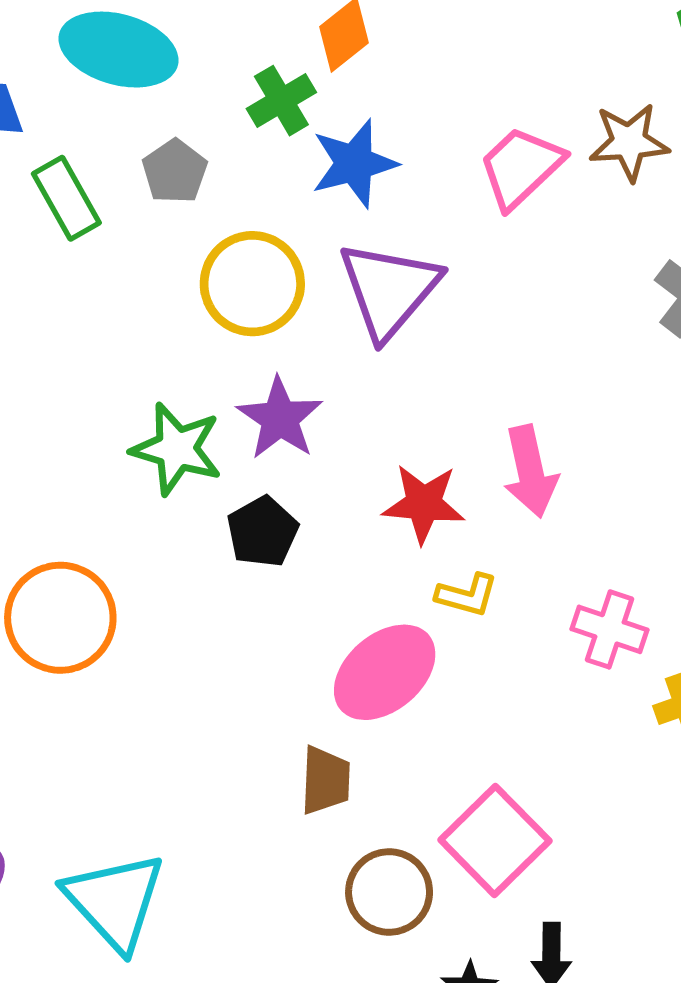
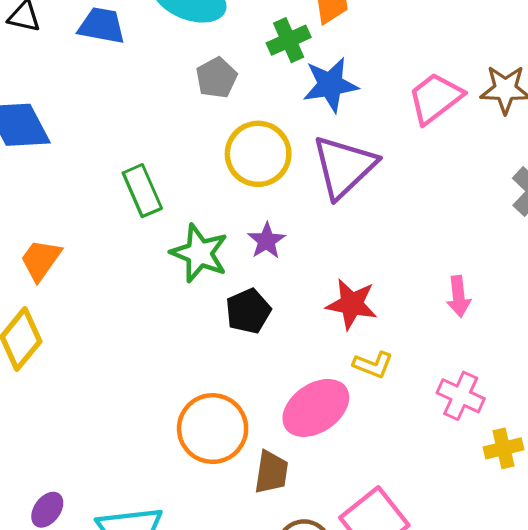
green rectangle: (66, 198) -> (142, 191), moved
purple star: (280, 418) -> (267, 241), size x0.7
pink arrow: (530, 471) -> (459, 296), moved, size x0.7
orange circle: (60, 618) -> (213, 429), moved

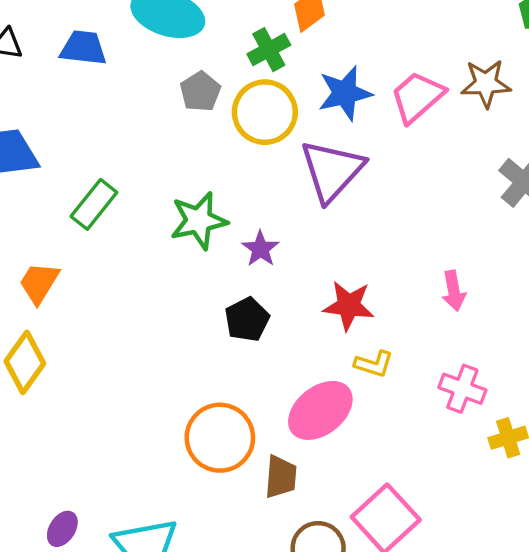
blue star: (330, 85) -> (345, 93), moved
yellow circle: (258, 154) -> (265, 112), moved
green rectangle: (142, 191) -> (94, 204), moved, turned 66
green star: (199, 253) -> (199, 221), moved, turned -30

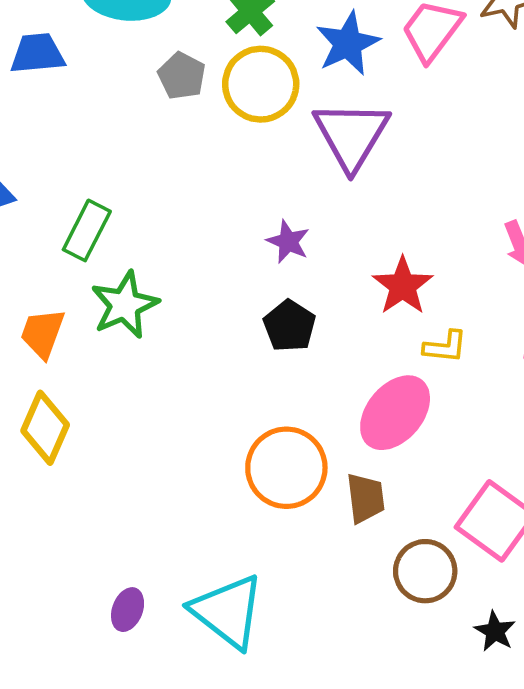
green star: (199, 221) -> (125, 305), moved
red star: (349, 306) -> (403, 286), turned -30

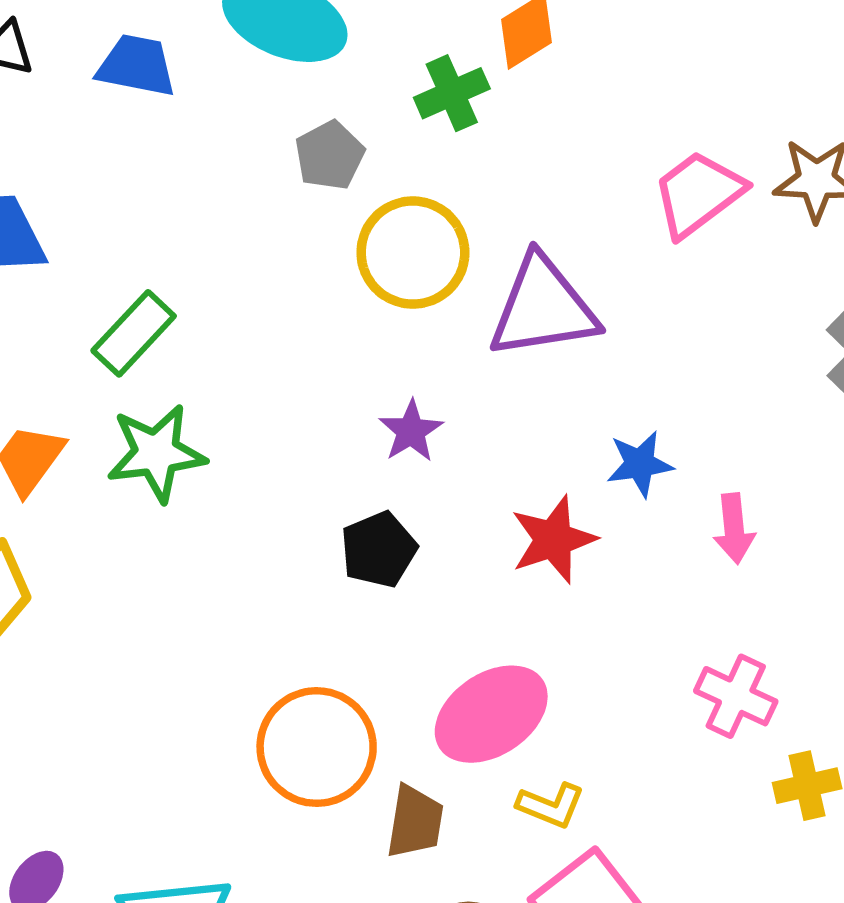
blue star: (348, 43) -> (640, 464), moved, size x0.7
yellow circle: (261, 84) -> (413, 253), moved
purple triangle: (351, 135) -> (543, 308), turned 34
yellow L-shape: (445, 347) -> (551, 805), moved

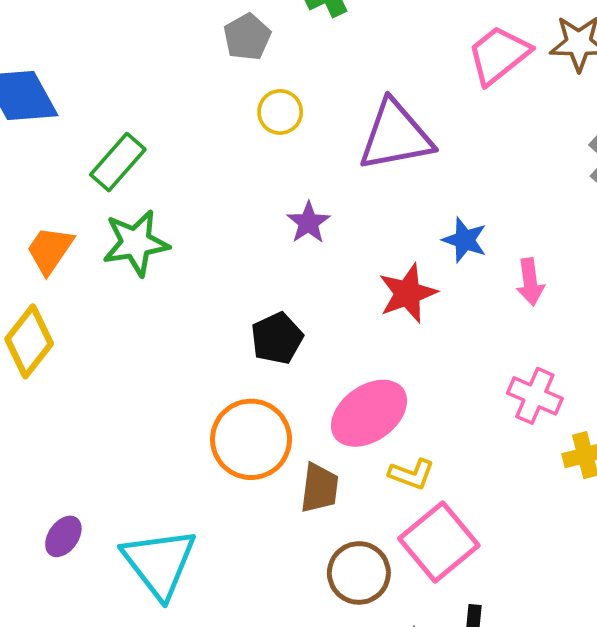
yellow circle: (413, 253) -> (280, 112), moved, size x0.6
blue star: (640, 464) -> (465, 240), turned 30
black pentagon: (379, 550) -> (277, 338), moved

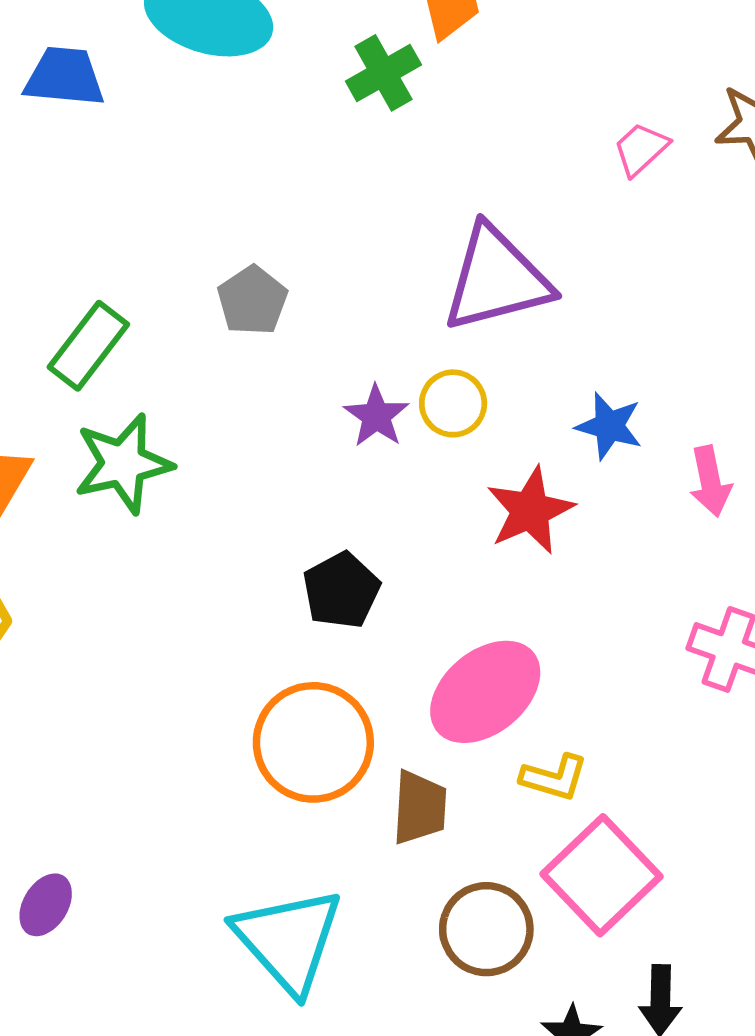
gray pentagon: (247, 37) -> (252, 300), moved
pink trapezoid: (499, 55) -> (641, 149), size x0.6
yellow circle: (280, 112) -> (453, 403), moved
cyan triangle: (159, 563) -> (288, 940), moved

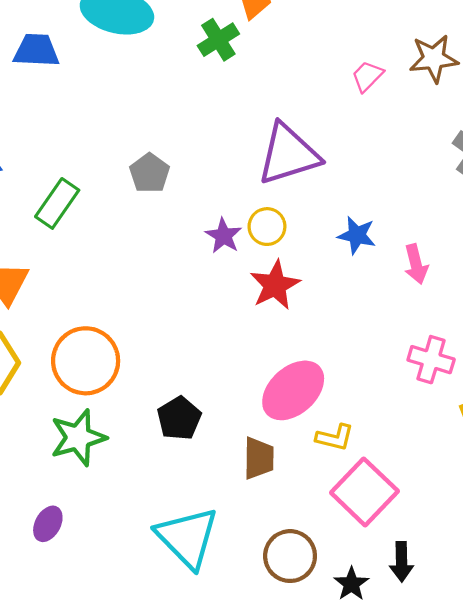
green star: (123, 464) -> (78, 438), moved
red star: (530, 511) -> (275, 285), moved
black pentagon: (341, 590) -> (179, 418), moved
orange circle: (313, 742) -> (86, 361), moved
brown circle: (486, 929) -> (290, 556), moved

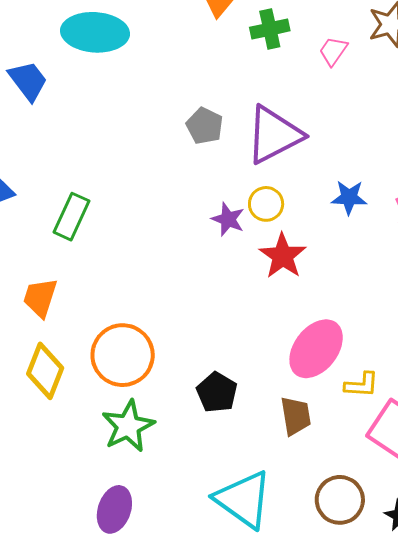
green cross: (218, 40) -> (270, 29), moved, turned 30
blue trapezoid: (36, 50) -> (28, 81), turned 60
gray pentagon: (150, 173) -> (205, 126), moved
purple ellipse: (48, 524) -> (114, 509), size x1.4

